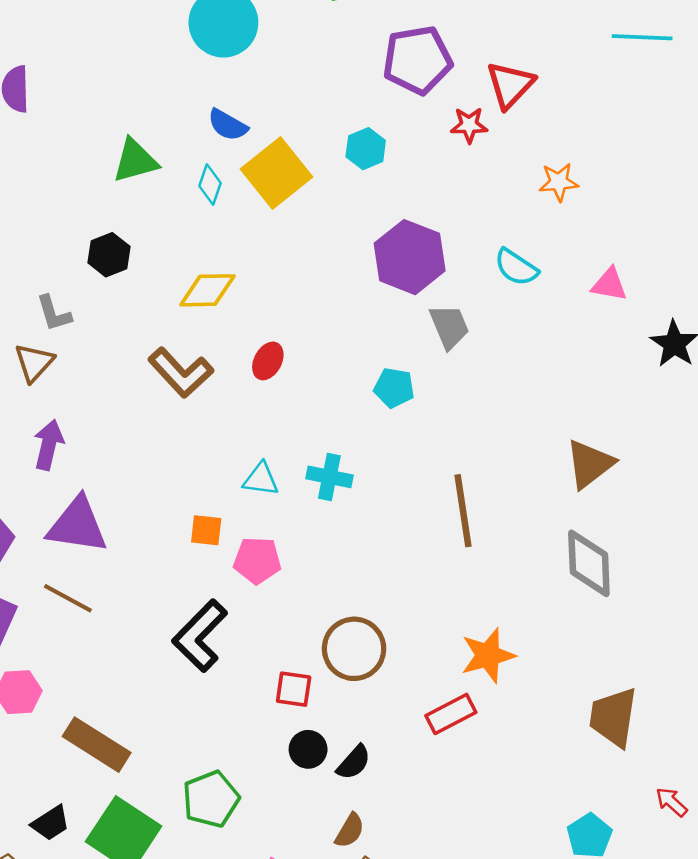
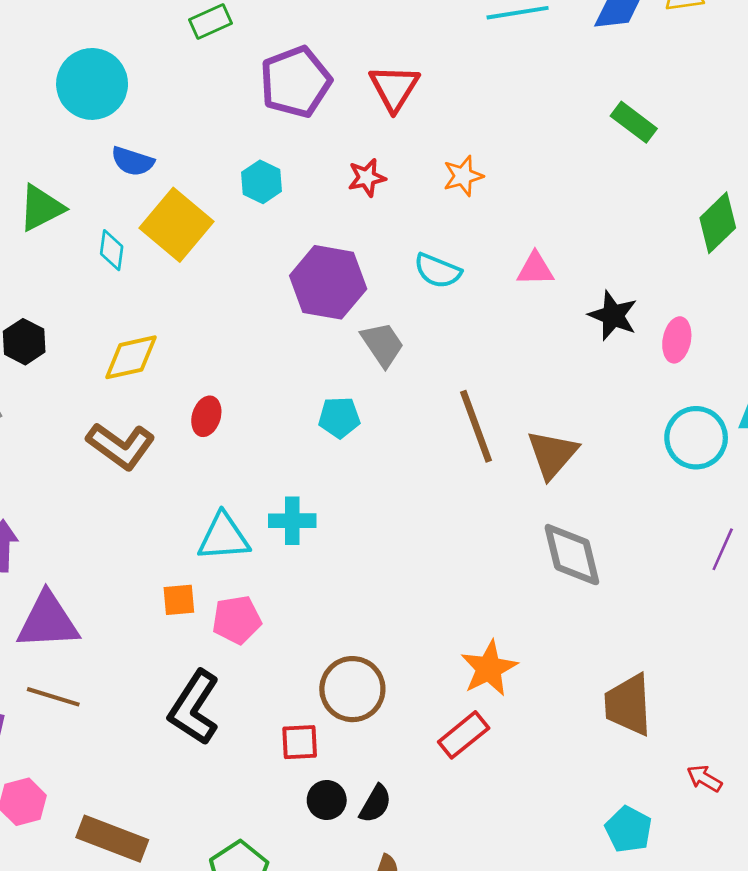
blue semicircle: (228, 125) -> (133, 161), moved
red star: (469, 125) -> (367, 178), moved
green triangle: (135, 161) -> (41, 208), moved
cyan triangle: (261, 479) -> (224, 537), size x1.4
brown line: (463, 511) -> (476, 426), moved

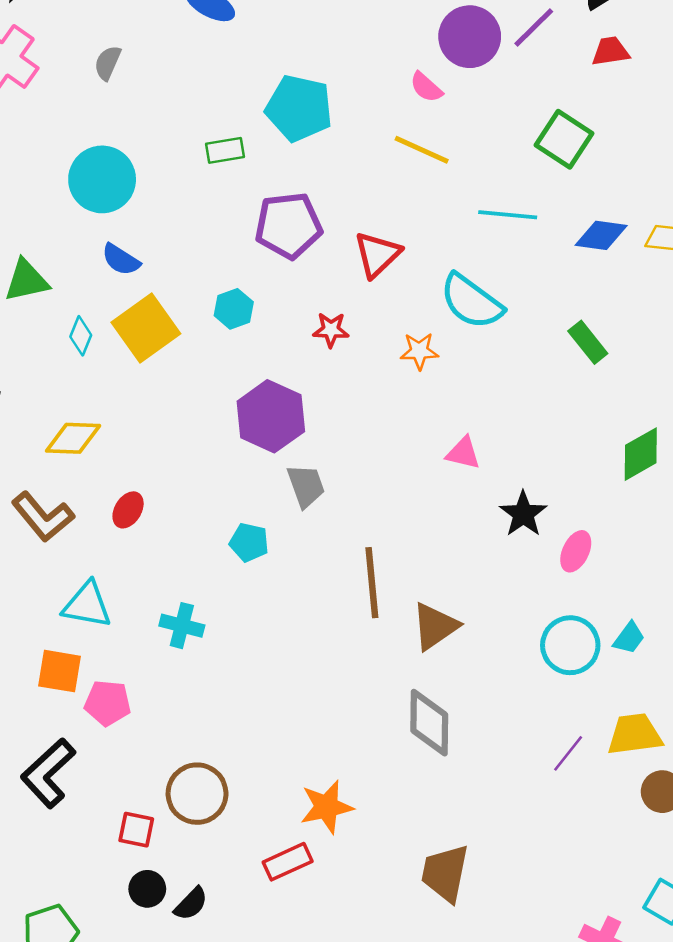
cyan semicircle: (438, 271) -> (471, 301), moved, size x1.5
cyan triangle: (224, 537) -> (87, 605), moved
orange square: (179, 600) -> (60, 671), size x1.4

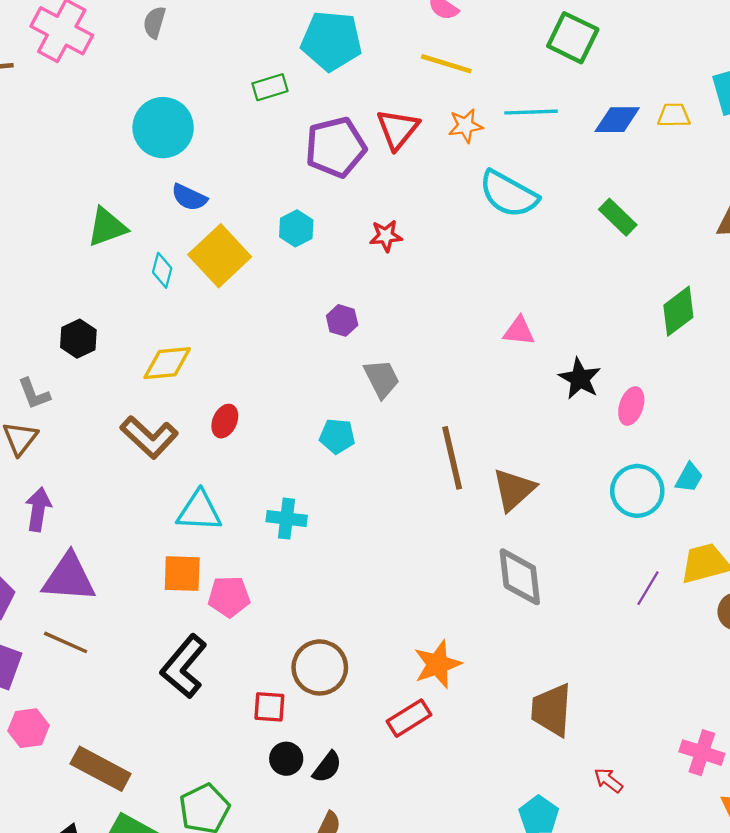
red triangle: (377, 254) -> (398, 129), moved
orange star: (419, 351) -> (465, 126), moved
purple hexagon: (271, 416) -> (342, 320), size x0.5

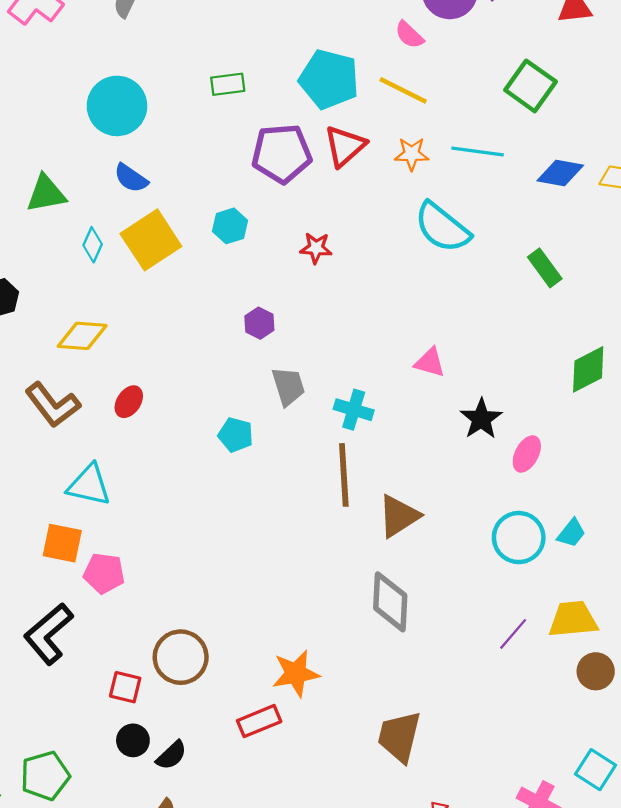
cyan pentagon: (331, 41) -> (329, 79), moved
cyan cross: (287, 519) -> (354, 410), moved

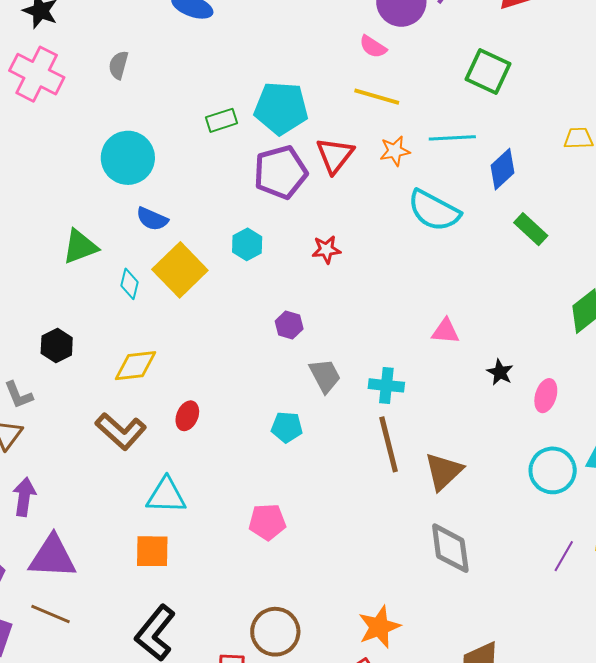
cyan pentagon: (329, 79) -> (281, 108), moved
blue diamond: (560, 173) -> (503, 169), moved, turned -42
black star: (481, 419) -> (500, 372), size x0.7
pink pentagon: (104, 573) -> (267, 522), moved

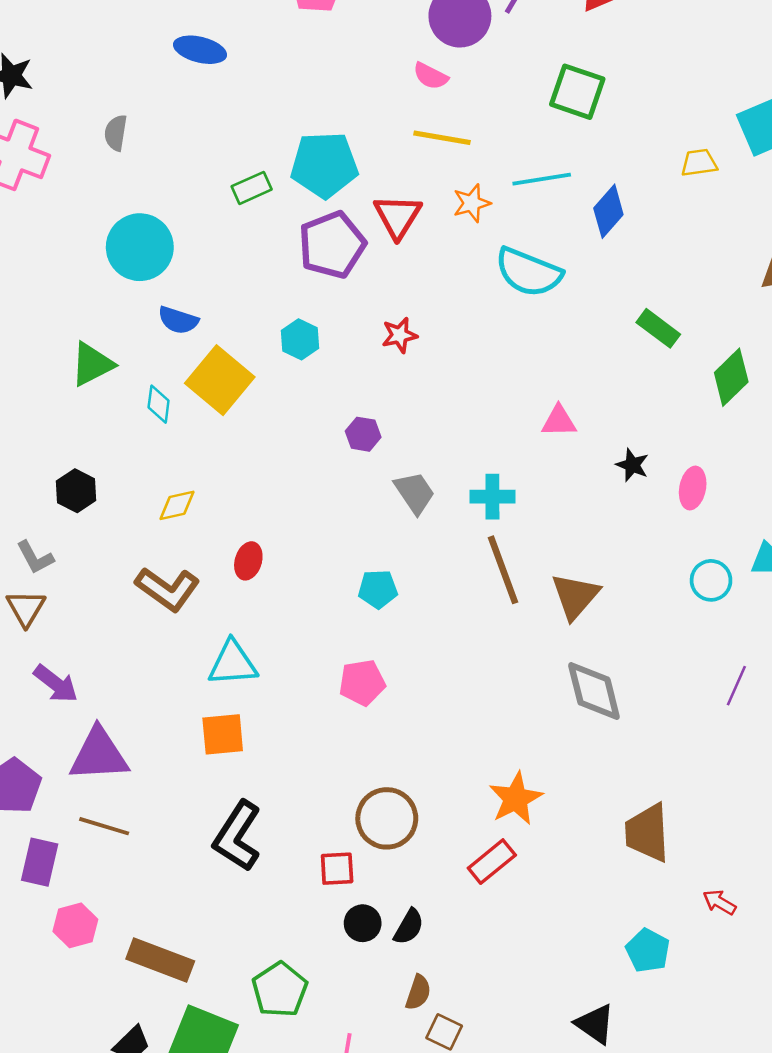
green rectangle: (531, 229) -> (658, 328), moved
yellow diamond: (135, 366) -> (177, 505), size x0.7
cyan pentagon: (287, 427) -> (378, 589), moved
cyan circle: (553, 470) -> (711, 580), size x0.7
purple arrow: (24, 497) -> (56, 684), turned 126

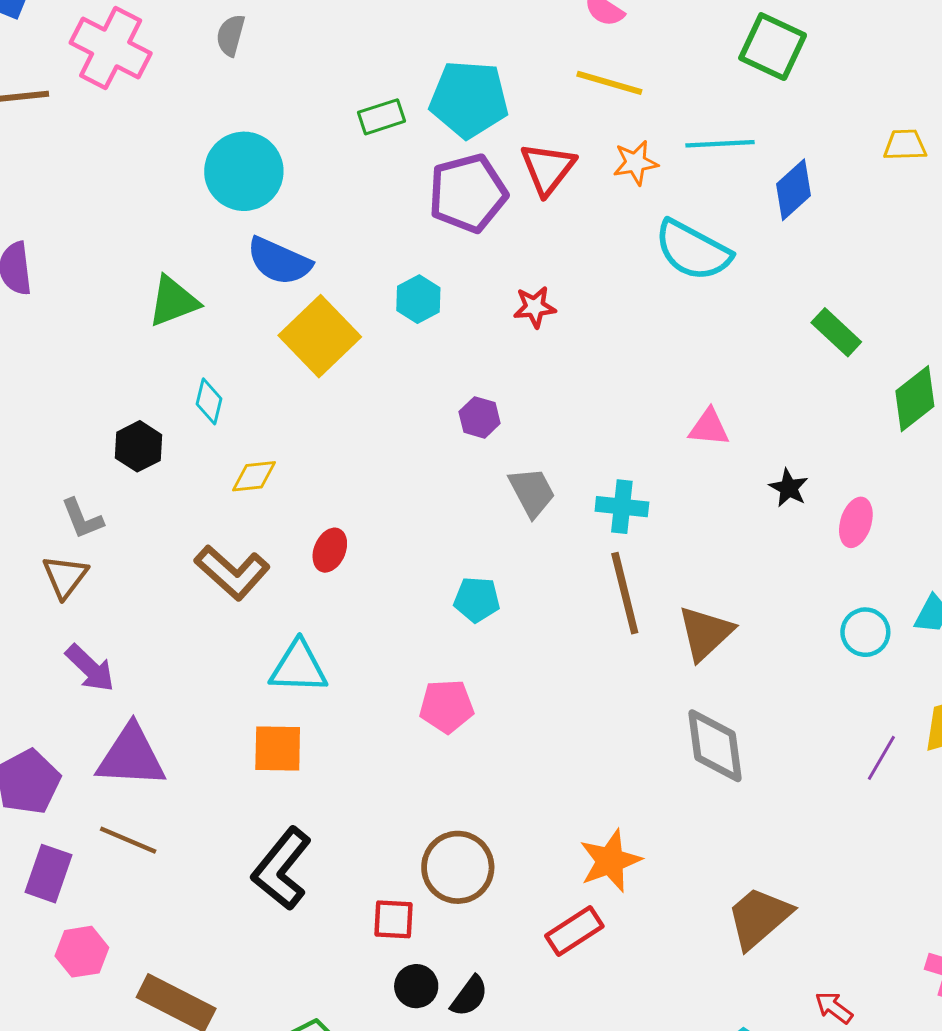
blue semicircle: (178, 320) -> (279, 261), size x1.4
cyan diamond: (159, 404) -> (209, 401), moved
brown trapezoid: (647, 833) -> (759, 918), turned 46

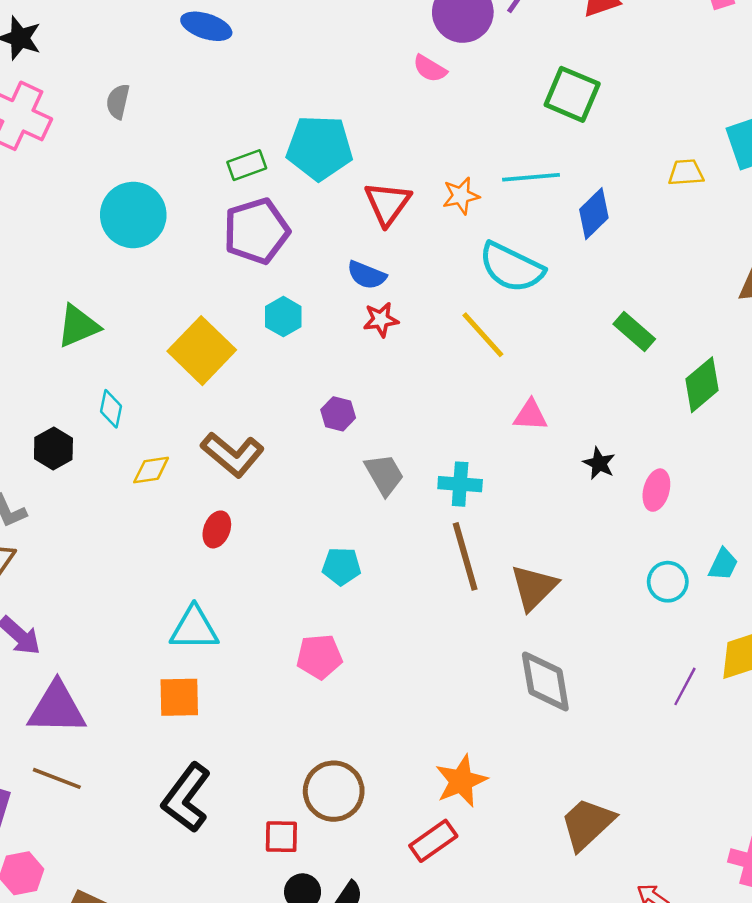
yellow line: (609, 83) -> (483, 335), moved, turned 34
purple pentagon: (468, 193) -> (256, 231), moved
blue semicircle: (279, 261) -> (367, 275), moved, size x0.7
brown L-shape: (232, 572) -> (233, 454), moved

